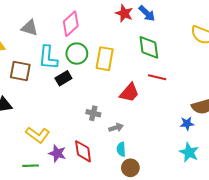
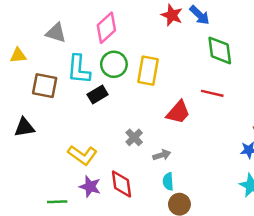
green diamond: (149, 47) -> (220, 50), moved
gray cross: (93, 113) -> (134, 137), turned 32
yellow L-shape: (38, 135) -> (82, 155), moved

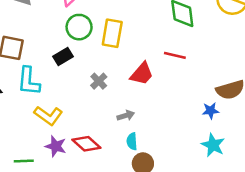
cyan L-shape: (79, 69) -> (29, 81), moved
gray cross: (134, 137) -> (99, 81), moved
red diamond: (121, 184) -> (86, 144), turned -40

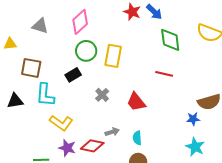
red trapezoid: (142, 74) -> (136, 102), moved, turned 100
gray arrow: (126, 116) -> (112, 132), moved
cyan semicircle: (132, 141) -> (137, 138), moved
red diamond: (86, 144) -> (92, 146), turned -30

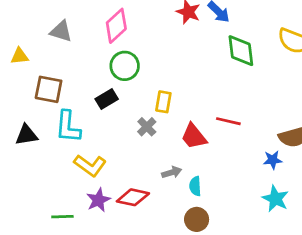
yellow rectangle: (113, 56) -> (163, 102), moved, size x0.7
red line: (164, 74) -> (228, 121), moved
gray arrow: (112, 132) -> (172, 172), moved
purple star: (67, 148) -> (98, 200), turned 30

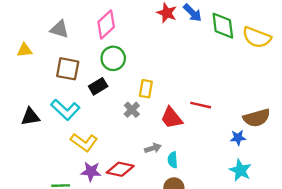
green diamond: (241, 51) -> (223, 26), moved
brown square: (49, 89) -> (68, 69), moved
cyan L-shape: (68, 127) -> (65, 110), turned -52
purple star: (98, 200) -> (91, 172), turned 30

